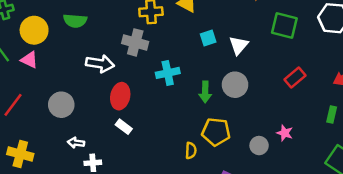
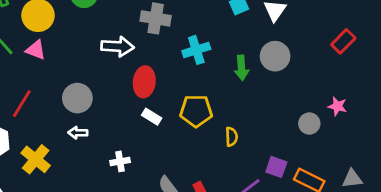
yellow pentagon: (216, 132) -> (196, 111), moved
white arrow: (76, 143) -> (78, 133), moved
yellow cross: (20, 154) -> (36, 159), turned 30

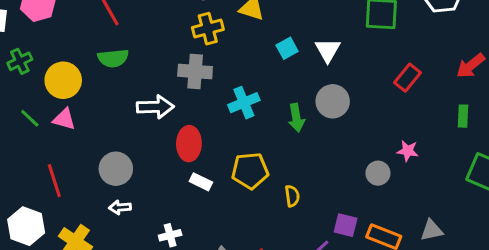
red line: (22, 104) -> (54, 181), turned -44

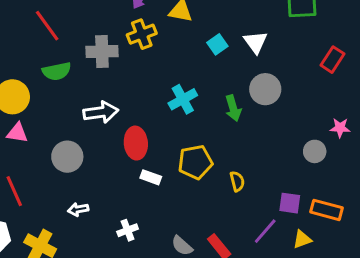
gray cross: (195, 71) -> (102, 51), moved
gray circle: (116, 169) -> (67, 157), moved

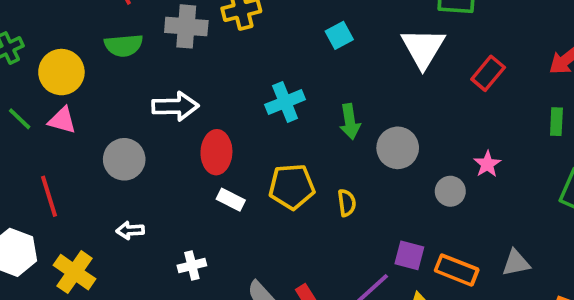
white triangle: (255, 42) -> (423, 48), moved, size x1.4
gray circle: (265, 89) -> (398, 148), moved
pink star: (340, 128) -> (487, 164), turned 30
yellow semicircle: (237, 181) -> (347, 203), moved

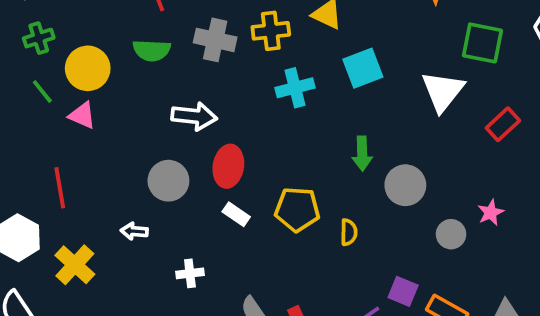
cyan square: (339, 35) -> (363, 68), size x1.5
cyan cross: (285, 102) -> (295, 88), moved
green line: (20, 119) -> (42, 91), moved
gray circle: (124, 159) -> (168, 181), moved

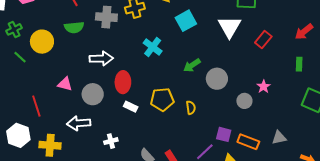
cyan cross: (295, 88) -> (153, 47), moved, turned -30
pink triangle: (82, 115) -> (65, 84), moved
green arrow: (362, 154) -> (192, 65), turned 66
white arrow: (134, 231) -> (79, 123), size x1.6
yellow cross: (75, 265) -> (50, 145), turned -30

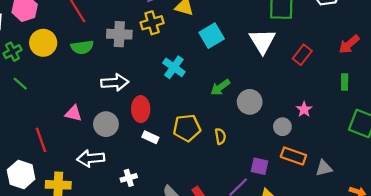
yellow circle: (42, 42) -> (43, 43), moved
orange rectangle: (248, 142) -> (293, 156), moved

